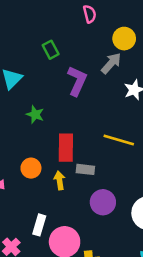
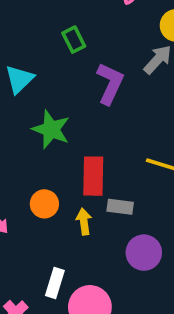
green star: (35, 114) -> (51, 129), size x1.5

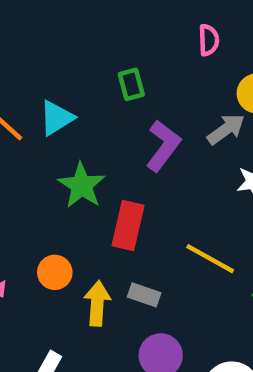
red rectangle: (93, 176) -> (128, 226), moved
yellow arrow: (84, 222) -> (97, 303), size x1.4

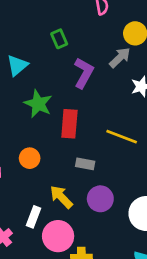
yellow arrow: (97, 303) -> (61, 197), moved, turned -40

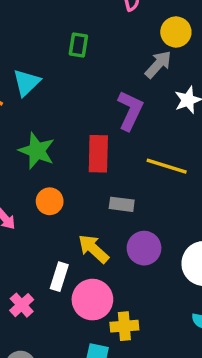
green rectangle: (59, 39) -> (78, 45), turned 36
purple L-shape: (84, 73) -> (130, 111), moved
green star: (38, 104) -> (37, 151), moved

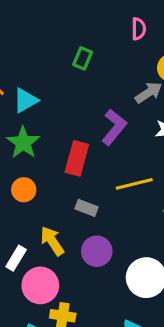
cyan triangle: (26, 83) -> (25, 100), moved
yellow line: (167, 166) -> (134, 184), turned -45

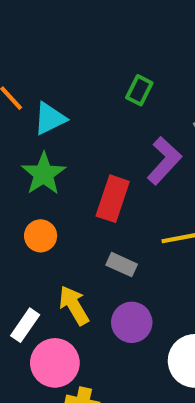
green rectangle: (83, 58) -> (139, 90), moved

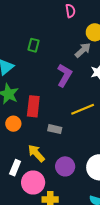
green rectangle: (139, 90) -> (33, 45), moved
red rectangle: (113, 199) -> (33, 106), moved
purple circle: (132, 322) -> (65, 166), moved

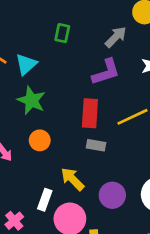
gray arrow: (83, 50) -> (116, 37), moved
purple L-shape: (64, 75) -> (106, 72), turned 45
red rectangle: (33, 106) -> (90, 113), moved

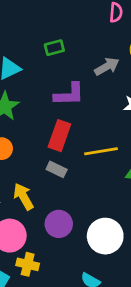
green rectangle: (62, 33) -> (54, 48), turned 48
purple L-shape: (106, 72) -> (69, 94), moved

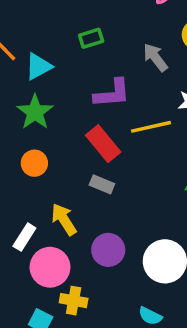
gray arrow: (107, 67) -> (155, 57), turned -95
red rectangle: (59, 136) -> (103, 144), turned -56
yellow line: (101, 151) -> (151, 127), moved

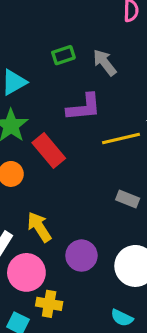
gray arrow: (155, 57) -> (105, 63), moved
red rectangle: (103, 144) -> (49, 150), moved
gray rectangle: (102, 184) -> (128, 199), moved

